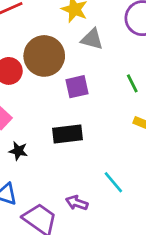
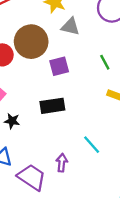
purple arrow: (77, 203) -> (62, 163), turned 78

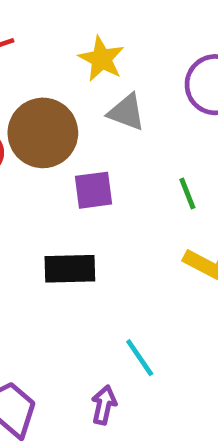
purple arrow: (62, 163) -> (104, 405), moved

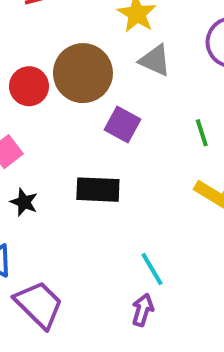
purple square: (93, 190) -> (122, 124), turned 32
purple arrow: (104, 405) -> (143, 310), moved

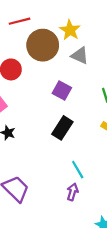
brown circle: (83, 73) -> (43, 45), moved
black rectangle: (98, 190) -> (62, 128), moved, turned -60

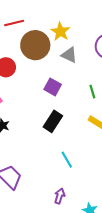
purple arrow: (73, 192) -> (60, 196), moved

